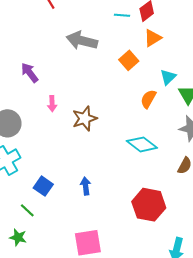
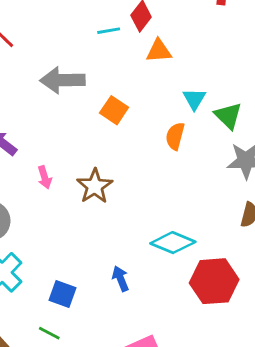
orange triangle: (153, 38) -> (159, 51), turned 42
orange square: (129, 60) -> (114, 110), moved
cyan diamond: (142, 144) -> (173, 243), moved

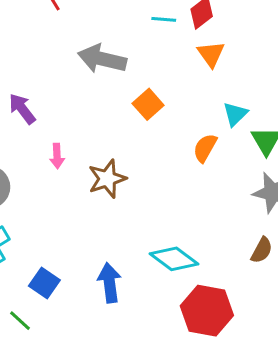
orange triangle: (159, 51) -> (211, 54), turned 44
blue arrow: (121, 279) -> (109, 283), size x1.4

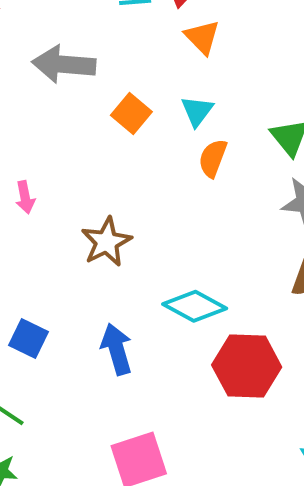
cyan triangle: (235, 114) -> (197, 111), moved
brown star: (107, 179) -> (106, 242), moved
blue square: (44, 283) -> (29, 339), moved

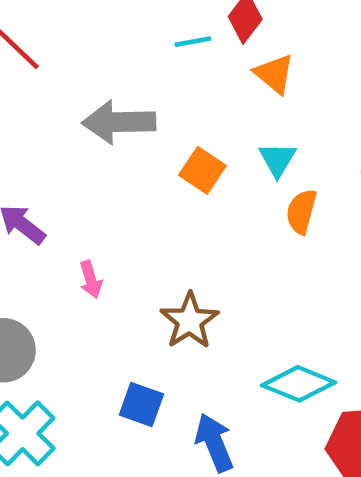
blue square: (29, 339) -> (141, 404), moved

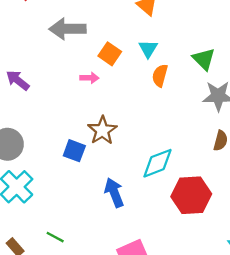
pink arrow: (91, 280) -> (89, 78), moved, turned -72
cyan diamond: (299, 384) -> (157, 163), turned -44
blue square: (141, 404) -> (74, 151), moved

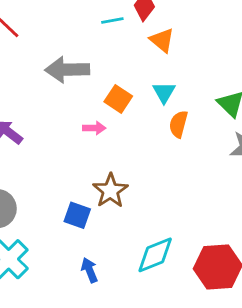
cyan diamond: (157, 163) -> (155, 255), moved
blue arrow: (114, 193) -> (89, 270), moved, size x0.7

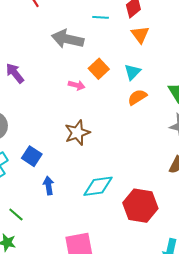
cyan line: (112, 21) -> (101, 17), moved
orange semicircle: (178, 124) -> (137, 97), turned 30
blue square: (77, 215) -> (32, 156), moved

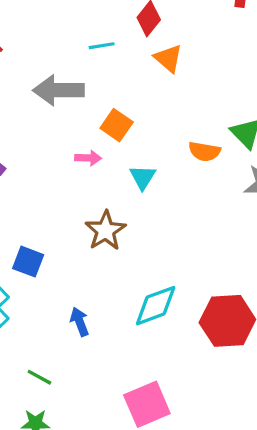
cyan triangle: (132, 72) -> (143, 177), moved
orange semicircle: (137, 97) -> (204, 151), moved, turned -126
blue square: (32, 156) -> (28, 262), moved

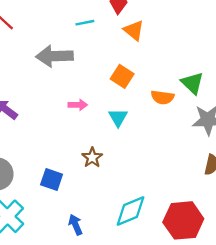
orange square: (117, 125) -> (122, 76), moved
brown star: (105, 231) -> (92, 157), size x0.7
blue square: (28, 262) -> (52, 180), moved

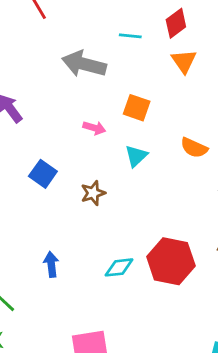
orange square: (122, 76) -> (137, 108), moved, turned -30
blue square: (52, 180) -> (43, 174), moved
cyan diamond: (131, 211) -> (119, 267), size x0.7
red hexagon: (183, 220) -> (171, 261), moved

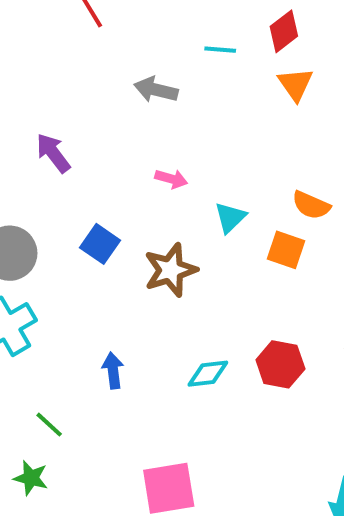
gray arrow: (84, 64) -> (156, 90), size x0.7
orange square: (137, 108) -> (286, 250), moved
brown star: (93, 193) -> (170, 270), size x1.5
red hexagon: (171, 261) -> (280, 364), size x0.7

